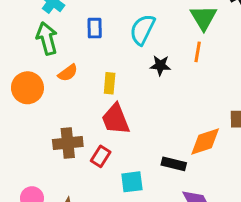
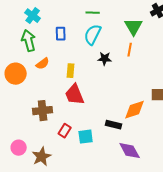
red rectangle: (101, 156) -> (65, 131), moved

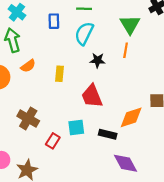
blue rectangle: (61, 34) -> (54, 21), moved
red trapezoid: (75, 95) -> (92, 96), moved
brown cross: (43, 111) -> (28, 119), turned 36
cyan square: (86, 137) -> (76, 127), moved

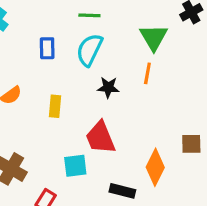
blue rectangle: (54, 21) -> (47, 48), moved
orange diamond: (131, 117) -> (155, 167), turned -45
cyan square: (76, 127) -> (75, 166), moved

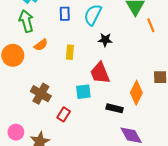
orange line: (147, 73) -> (151, 25), moved, turned -32

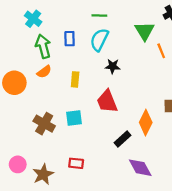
green arrow: (26, 21) -> (43, 46), moved
cyan square: (83, 92) -> (74, 118), moved
black rectangle: (115, 108) -> (123, 139), turned -56
red rectangle: (64, 114) -> (76, 163), moved, turned 64

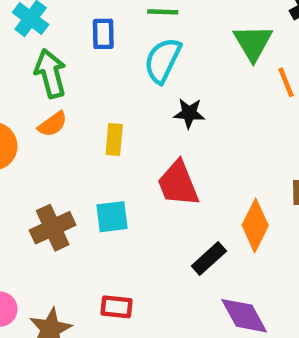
blue rectangle: (70, 39) -> (103, 34), moved
brown cross: (44, 124) -> (53, 228), turned 35

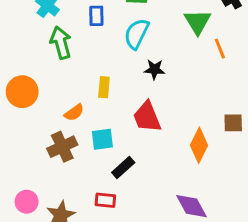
orange semicircle: (53, 124) -> (74, 112), moved
black rectangle: (209, 258) -> (123, 167), moved

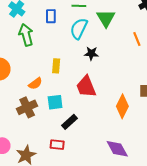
green triangle: (198, 22) -> (106, 18), moved

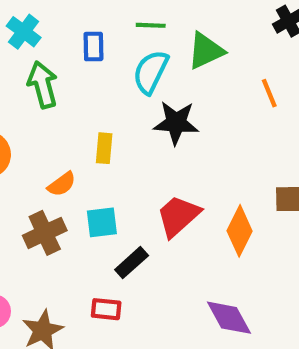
green triangle: (106, 18) -> (206, 51), turned 36
black star: (91, 53) -> (176, 123), size x1.5
red trapezoid: (86, 87) -> (178, 216), moved, turned 70

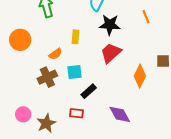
orange line: (269, 93) -> (146, 17), moved
red trapezoid: (178, 216) -> (111, 53), moved
purple diamond: (229, 318) -> (120, 114), moved

